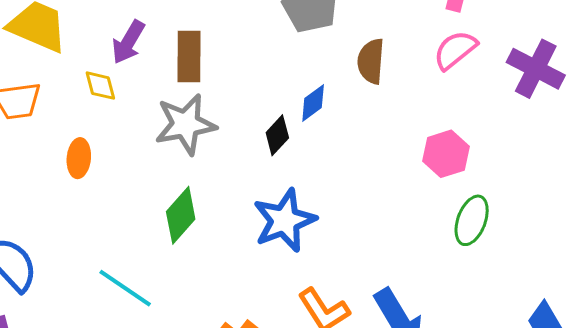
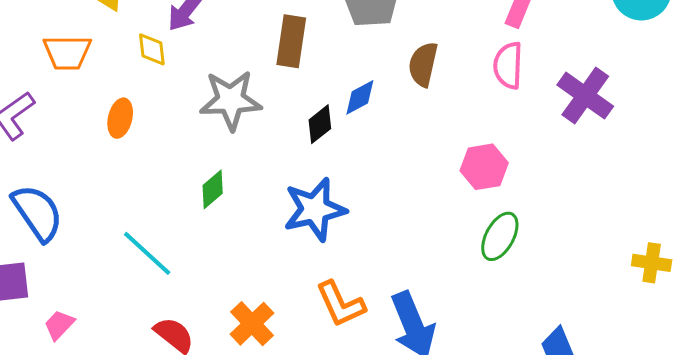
pink semicircle: (455, 50) -> (508, 65), turned -57
brown rectangle: (189, 56) -> (291, 41), moved
green diamond: (181, 215) -> (213, 189), size x0.7

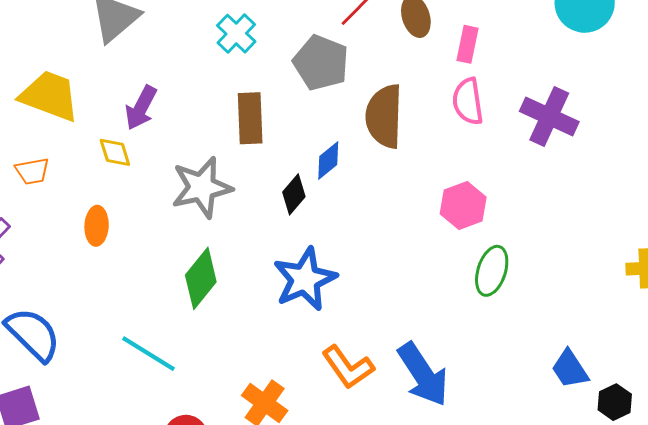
orange trapezoid: (67, 52) -> (32, 171), size x0.7
brown semicircle: (423, 64) -> (384, 116), size x1.4
green diamond: (213, 189) -> (201, 278), size x1.5

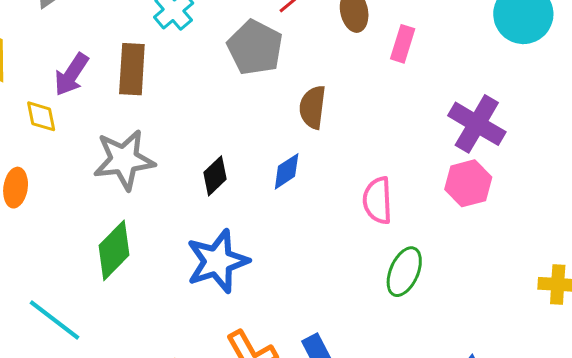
pink semicircle: (468, 101) -> (378, 200), moved
brown semicircle: (384, 116) -> (313, 107), size x0.7
brown rectangle: (250, 118) -> (132, 69), moved
blue diamond: (328, 161) -> (287, 171), moved
pink hexagon: (463, 205) -> (468, 183), moved

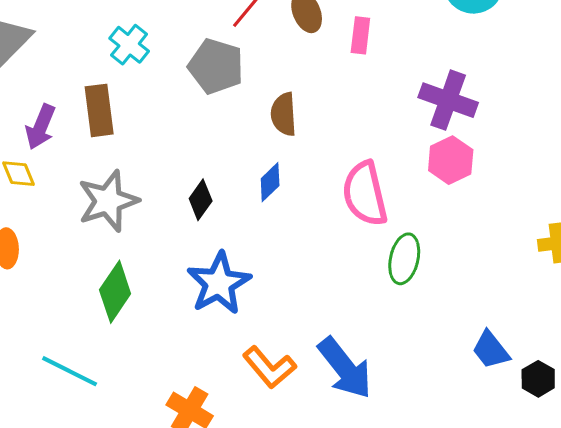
pink semicircle: (378, 200) -> (365, 194), size x1.4

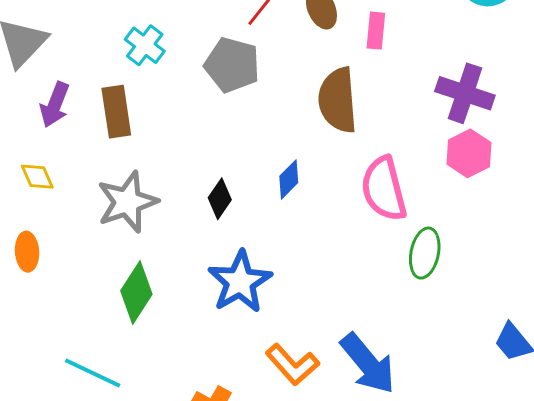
brown semicircle: (284, 114) -> (338, 100), moved, size x1.5
purple arrow: (41, 127) -> (55, 105), moved

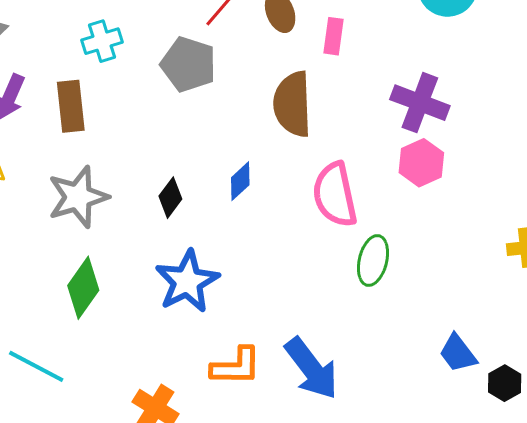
cyan cross: (145, 45) -> (102, 41), turned 33
orange L-shape: (292, 365) -> (236, 366), turned -50

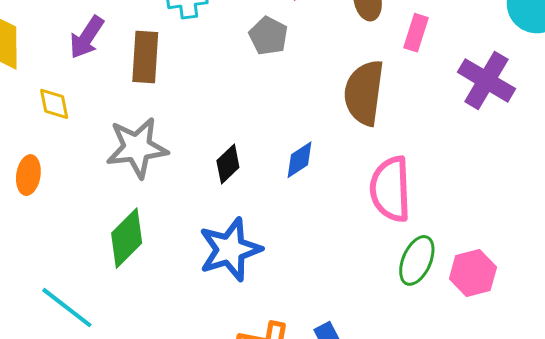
gray pentagon: (188, 64) -> (268, 36), size x0.7
purple cross: (420, 103) -> (486, 80), moved
pink hexagon: (421, 163) -> (473, 273), moved

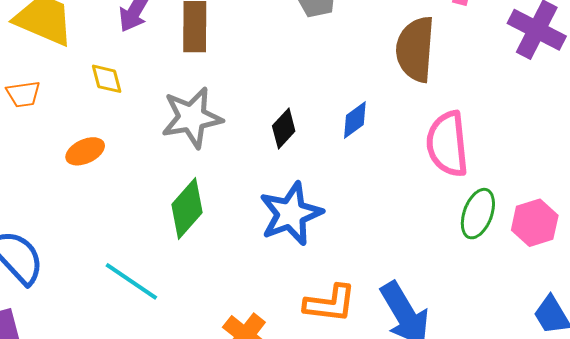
orange ellipse: (28, 175) -> (85, 151), turned 60

